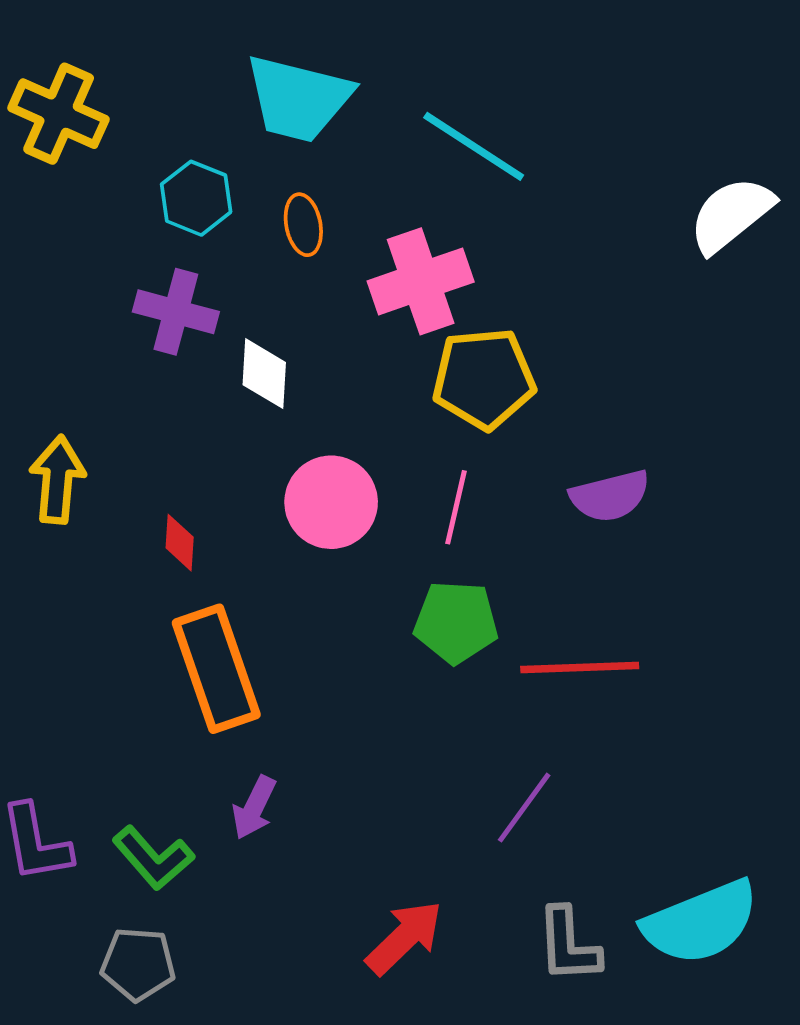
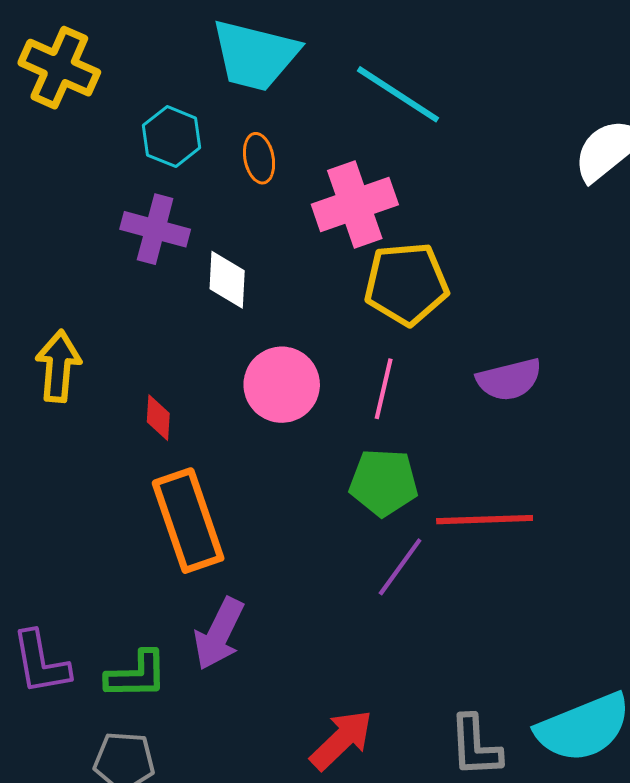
purple arrow: (254, 808) -> (219, 634), size x1.4
purple line: (524, 808) -> (400, 567), moved
green L-shape: (153, 858) -> (137, 675), turned -50

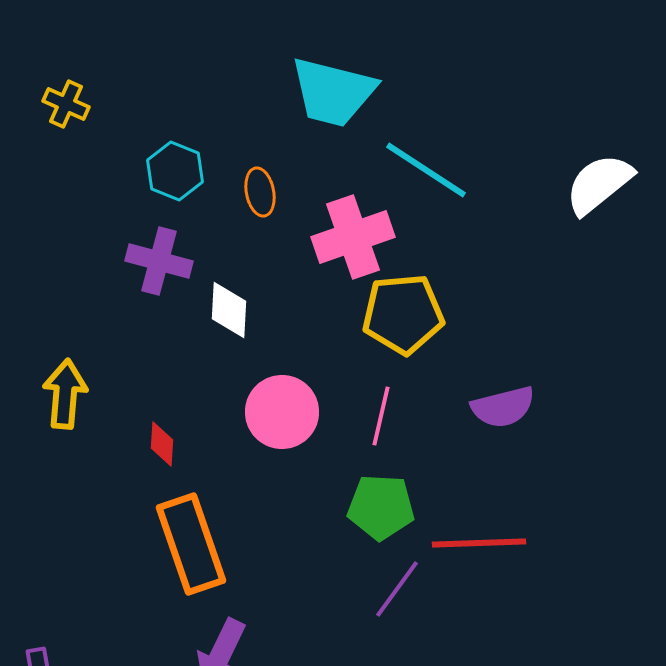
cyan trapezoid: (255, 55) -> (333, 92), moved
yellow cross: (59, 68) -> (66, 104), size x0.6
cyan line: (398, 94) -> (426, 170), moved

